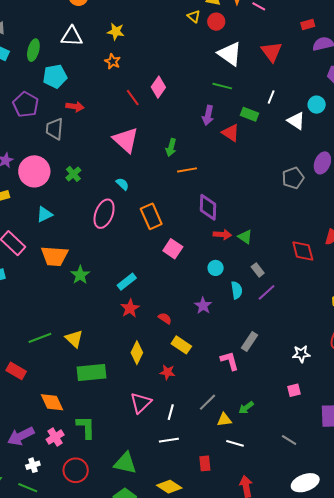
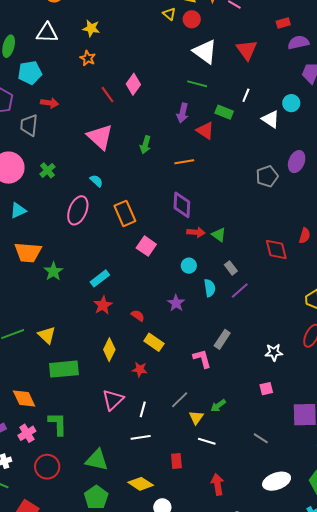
orange line: (187, 170) -> (184, 162), moved
yellow triangle: (224, 420) -> (196, 417), turned -49

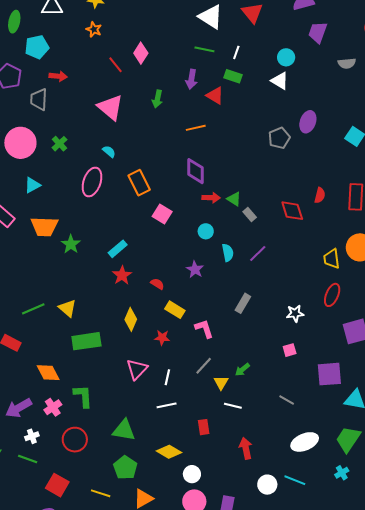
white line: (246, 95) -> (236, 52), moved
cyan circle: (291, 103) -> (286, 57), moved
green arrow: (145, 145) -> (157, 99), moved
gray rectangle: (231, 268) -> (250, 215), moved
pink L-shape: (202, 359) -> (204, 329), moved

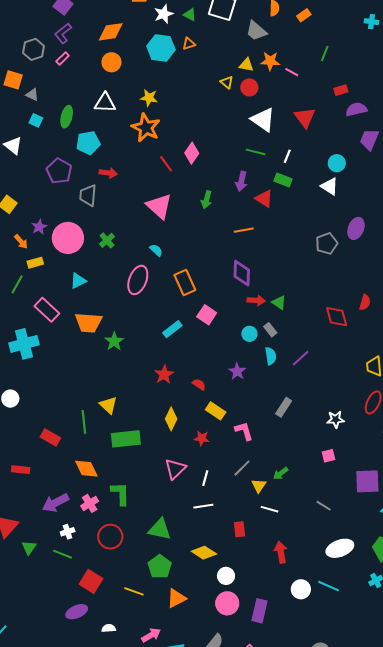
orange star: (94, 29) -> (146, 128), size x1.8
gray rectangle: (250, 215) -> (270, 330), moved
cyan rectangle: (118, 249) -> (172, 329), moved
green line: (33, 309) -> (84, 422), moved, turned -75

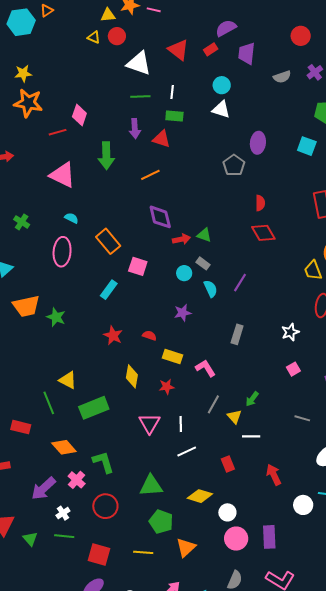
red rectangle: (341, 90) -> (211, 49), moved
red line: (166, 164) -> (58, 132), turned -54
green arrow: (207, 200) -> (106, 156), size x1.5
red semicircle: (365, 302) -> (260, 203), moved
purple star: (237, 371) -> (183, 313), turned -30

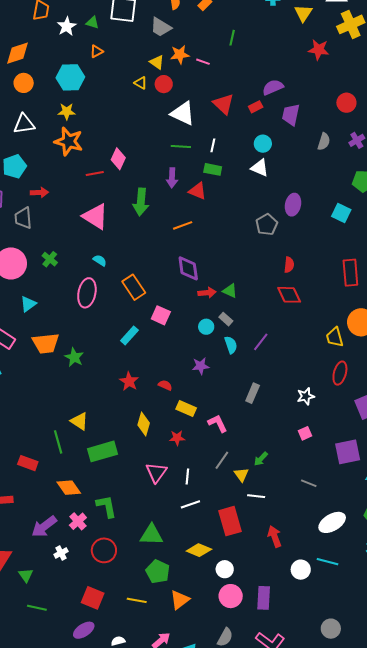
yellow triangle: (108, 15) -> (157, 62), turned 35
cyan hexagon: (21, 22) -> (70, 77), moved
gray semicircle: (282, 77) -> (324, 142), turned -60
red rectangle: (228, 464) -> (230, 521), size x1.8
green line: (64, 536) -> (37, 608), moved

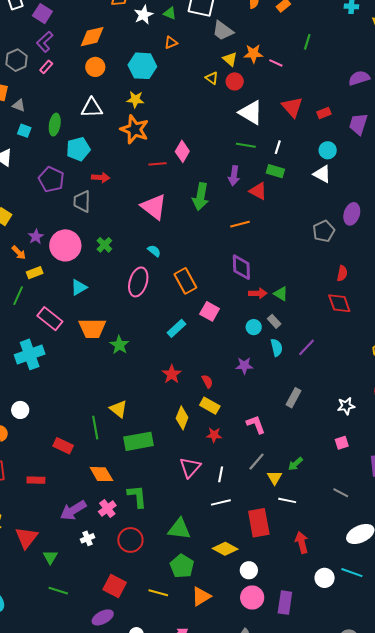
gray trapezoid: (161, 27) -> (223, 31), moved
purple semicircle: (273, 87) -> (359, 78), moved
red semicircle: (165, 385) -> (207, 381), turned 32
yellow rectangle: (186, 408) -> (210, 406), moved

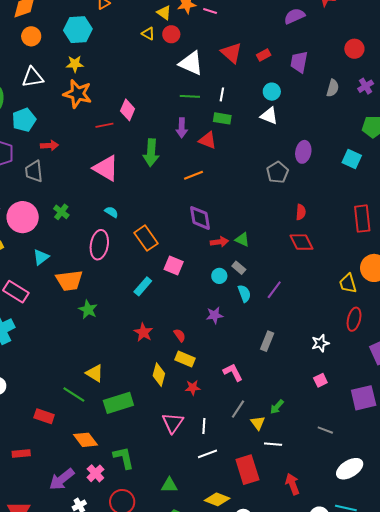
orange trapezoid: (92, 328) -> (69, 281), moved
green line: (95, 428) -> (74, 394), turned -40
green triangle: (179, 529) -> (169, 485), size x0.7

